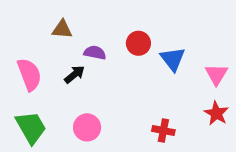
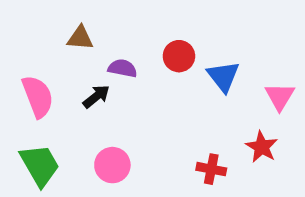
red star: (216, 113) -> (262, 147), moved

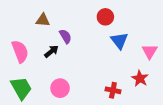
red circle: (179, 56) -> (105, 17), moved
purple semicircle: (122, 68) -> (65, 36), turned 48

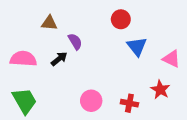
pink semicircle: (20, 51) -> (23, 59), turned -65
pink triangle: (150, 51) -> (171, 59), turned -35
pink circle: (60, 88) -> (91, 101), moved

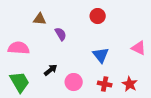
blue triangle: (137, 46) -> (101, 55), moved
black arrow: (59, 59) -> (51, 70), moved
red star: (160, 90) -> (130, 84), moved

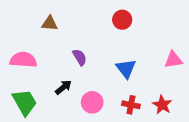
purple semicircle: (61, 34) -> (80, 57), moved
pink triangle: (139, 48) -> (173, 60), turned -35

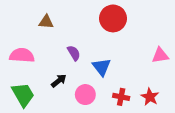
red circle: (122, 20) -> (113, 18), size x1.5
blue triangle: (126, 69) -> (101, 67), moved

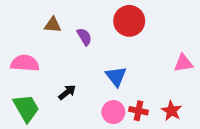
purple semicircle: (74, 53) -> (84, 37), moved
pink circle: (85, 95) -> (113, 112), moved

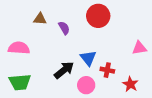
black arrow: (67, 92) -> (64, 70), moved, size x1.5
green trapezoid: (26, 108) -> (20, 82), turned 115
red cross: (138, 111) -> (107, 70), moved

